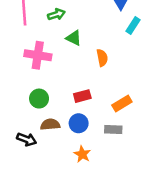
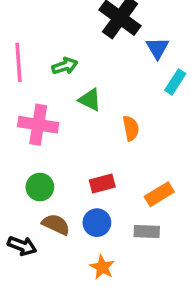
brown semicircle: (50, 125) -> (56, 224), turned 30

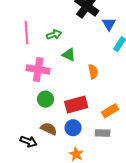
red rectangle: (102, 183) -> (76, 104), size x1.5
green circle: (40, 187) -> (45, 99), moved

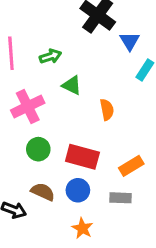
pink cross: (38, 70) -> (28, 107), turned -35
red rectangle: (76, 104) -> (82, 157), turned 30

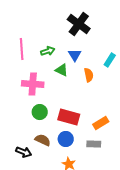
blue triangle: (130, 41) -> (75, 55), moved
pink cross: (28, 107) -> (33, 84), turned 30
orange semicircle: (107, 110) -> (89, 75), moved

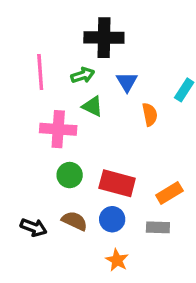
black cross: (79, 24) -> (104, 38), moved, turned -35
green triangle: (62, 70) -> (93, 106), moved
black arrow: (24, 152) -> (34, 227), moved

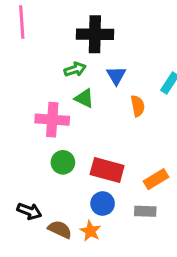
pink line: (40, 72) -> (22, 22), moved
brown semicircle: (75, 221) -> (60, 229), moved
orange star: (117, 260) -> (90, 231), moved

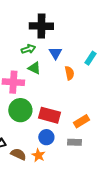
green circle: (63, 162) -> (20, 110), size x1.5

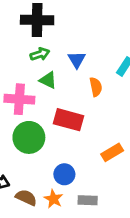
black cross: (41, 26) -> (37, 20), moved
red rectangle: (49, 115) -> (68, 120), moved
gray rectangle: (74, 142) -> (88, 200), moved

